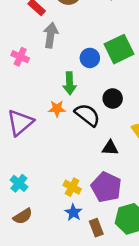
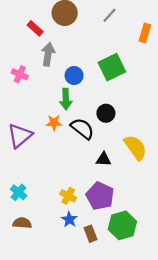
blue circle: (90, 58) -> (74, 76), moved
brown semicircle: (23, 216) -> (22, 223), turned -144

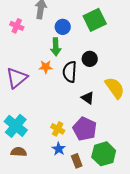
black semicircle: (82, 129) -> (70, 72), turned -125
black triangle: (104, 159) -> (88, 98), turned 32
cyan cross: (19, 192) -> (16, 126), size x1.6

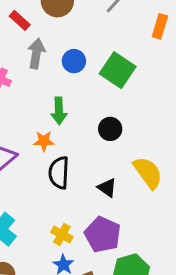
green square: (95, 20) -> (118, 70), turned -30
blue circle: (63, 27) -> (74, 61), moved
black semicircle: (70, 72) -> (59, 173), moved

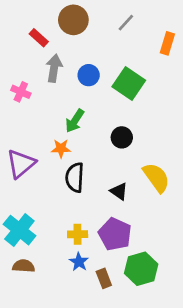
green arrow: (59, 111) -> (75, 121), turned 35
yellow cross: (62, 235) -> (78, 234), turned -30

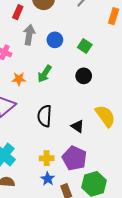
red rectangle: (39, 38) -> (18, 12), turned 72
green square: (129, 83) -> (85, 46), size x0.6
black circle: (122, 137) -> (84, 76), moved
orange star: (61, 148) -> (19, 79), moved

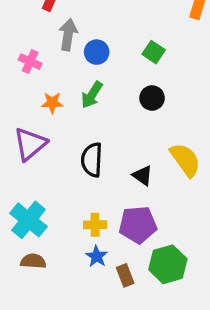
blue circle: (55, 40) -> (97, 52), moved
purple pentagon: (74, 158) -> (138, 225), turned -30

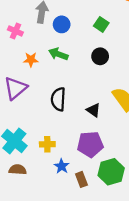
green arrow: (92, 95) -> (58, 54), turned 78
yellow cross: (95, 225) -> (47, 144), moved

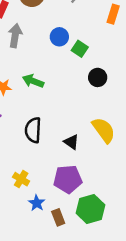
blue circle: (62, 24) -> (59, 37), moved
black circle: (100, 56) -> (98, 77), moved
yellow cross: (47, 144) -> (21, 179), turned 32

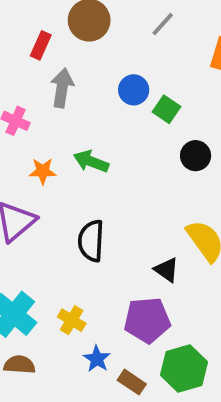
black triangle: (71, 142) -> (167, 270), moved
brown rectangle: (58, 217) -> (132, 382), turned -35

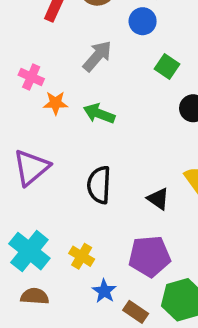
gray arrow: (62, 88) -> (97, 56), moved, turned 32
blue circle: (134, 90) -> (143, 21), moved
orange star: (43, 171) -> (56, 103), moved
black triangle: (167, 270) -> (158, 199), moved

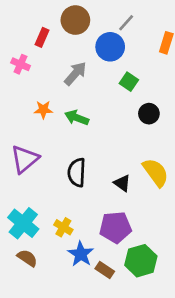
blue circle: (143, 21) -> (110, 47), size x1.4
pink cross: (31, 77) -> (21, 64), moved
blue star: (104, 291) -> (81, 254), size x1.4
brown semicircle: (35, 296) -> (27, 258), turned 30

